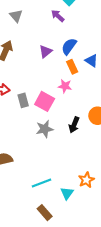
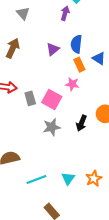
purple arrow: (58, 16) -> (65, 13), turned 64
blue semicircle: (69, 46) -> (76, 44), turned -30
cyan line: (41, 183) -> (36, 179), moved
cyan triangle: (67, 193) -> (68, 178), moved

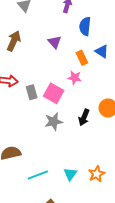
blue semicircle: (76, 44) -> (85, 26), moved
purple triangle: (53, 49) -> (55, 42), turned -32

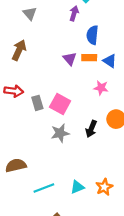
purple triangle: (55, 42) -> (70, 59), moved
orange rectangle: (82, 58) -> (89, 58), moved, turned -64
pink star: (75, 78) -> (101, 88), moved
cyan triangle: (70, 174) -> (77, 187), turned 32

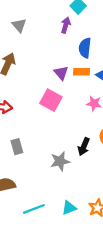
gray rectangle: (37, 103) -> (17, 147), moved
pink square: (60, 104) -> (51, 100), moved
gray star: (60, 133) -> (60, 161), moved

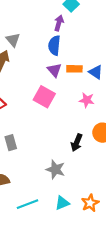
gray triangle: (19, 25) -> (13, 40), moved
blue semicircle: (85, 48) -> (54, 45), moved
gray star: (60, 161) -> (55, 169), moved, turned 30

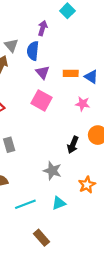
purple arrow: (59, 23) -> (43, 28), moved
blue semicircle: (54, 45) -> (33, 51), moved
purple triangle: (54, 70) -> (43, 72), moved
orange star: (90, 203) -> (87, 185), moved

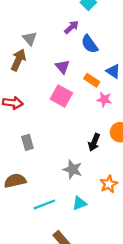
purple arrow: (43, 28) -> (71, 27), moved, turned 32
blue semicircle: (33, 51) -> (90, 44), moved, turned -42
orange rectangle: (71, 73) -> (92, 80), moved, turned 32

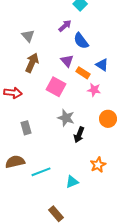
brown arrow: (18, 60) -> (32, 63), moved
purple triangle: (62, 67) -> (67, 61), moved
black arrow: (94, 142) -> (79, 135), moved
gray star: (73, 169) -> (66, 118), moved
cyan line: (44, 204) -> (41, 172), moved

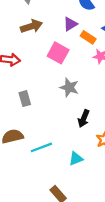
purple triangle: (67, 61) -> (70, 24), turned 40
brown arrow: (32, 63) -> (31, 26), turned 48
black arrow: (79, 135) -> (84, 119), moved

